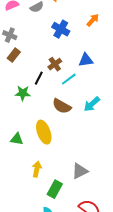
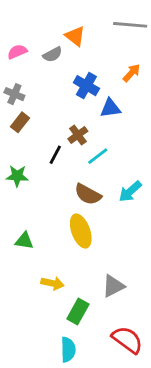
blue triangle: (86, 60) -> (110, 108), moved
green star: (23, 93) -> (17, 176), moved
yellow ellipse: (44, 132) -> (81, 231), moved
yellow arrow: (37, 169) -> (53, 283), turned 91

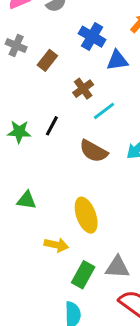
brown rectangle: (20, 122) -> (47, 60), moved
black line: (55, 155) -> (52, 126), moved
yellow ellipse: (81, 231) -> (86, 215), moved
gray triangle: (113, 286) -> (117, 267), moved, turned 30

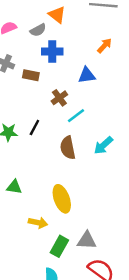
blue cross: (92, 37) -> (52, 52), moved, turned -30
brown rectangle: (47, 60) -> (31, 75), turned 63
brown semicircle: (94, 151) -> (68, 148), turned 50

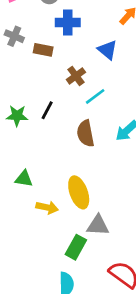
blue triangle: (87, 75) -> (107, 50), turned 48
yellow arrow: (38, 223) -> (47, 207), moved
gray triangle: (87, 240) -> (98, 225), moved

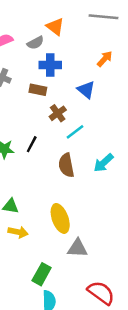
brown rectangle: (43, 50) -> (38, 90), moved
yellow arrow: (47, 207) -> (18, 232), moved
green rectangle: (76, 247) -> (42, 274), moved

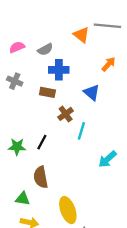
orange triangle: (55, 27) -> (81, 35), moved
cyan line: (75, 132) -> (81, 131), turned -36
brown semicircle: (66, 165) -> (41, 177), moved

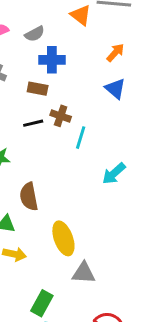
blue triangle: (92, 92) -> (115, 89), moved
brown cross: (66, 114) -> (61, 116), turned -35
black line: (42, 142) -> (33, 123), moved, turned 49

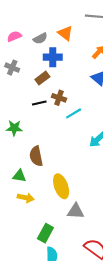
orange triangle: (81, 15) -> (65, 33), moved
brown rectangle: (38, 89) -> (42, 78), turned -48
cyan line: (81, 138) -> (74, 113), turned 42

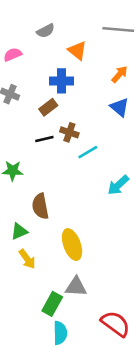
gray semicircle: (40, 38) -> (46, 31), moved
green triangle: (19, 176) -> (19, 231), turned -32
yellow arrow: (26, 198) -> (27, 259), turned 42
gray triangle: (76, 211) -> (76, 287), moved

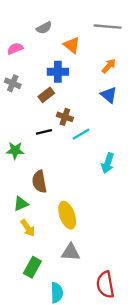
black line: (44, 139) -> (44, 132), moved
cyan arrow: (118, 185) -> (108, 163), turned -30
green rectangle: (52, 304) -> (32, 267), moved
red semicircle: (116, 324) -> (105, 285), turned -136

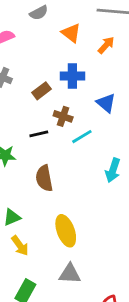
orange arrow: (109, 66) -> (106, 45), moved
blue cross: (58, 72) -> (72, 76), moved
blue triangle: (109, 95) -> (106, 103), moved
brown semicircle: (39, 182) -> (44, 178), moved

